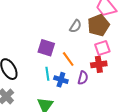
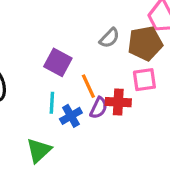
red cross: (99, 64) -> (118, 102), moved
purple semicircle: (83, 78) -> (99, 108), moved
blue cross: (61, 80) -> (71, 116), turned 32

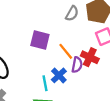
red cross: (118, 102) -> (90, 57), turned 36
cyan line: (52, 103) -> (45, 83), moved

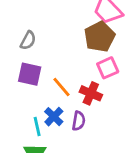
gray semicircle: (72, 13) -> (28, 40), moved
purple semicircle: (77, 65) -> (79, 121), moved

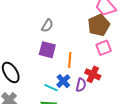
orange line: (61, 87) -> (70, 60), turned 42
red cross: (91, 93) -> (93, 74), moved
cyan line: (37, 127) -> (51, 88), turned -56

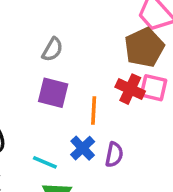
pink square: (104, 48) -> (153, 88), turned 35
red cross: (93, 74) -> (130, 89), moved
cyan line: (51, 88) -> (45, 162), moved

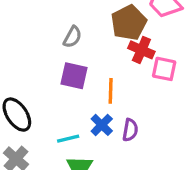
brown pentagon: (144, 47) -> (129, 23), moved
red cross: (130, 89) -> (141, 50), moved
cyan line: (45, 162) -> (68, 139), turned -35

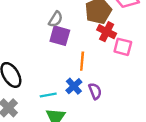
purple square: (74, 76) -> (60, 36), moved
purple semicircle: (130, 130) -> (95, 91), turned -35

